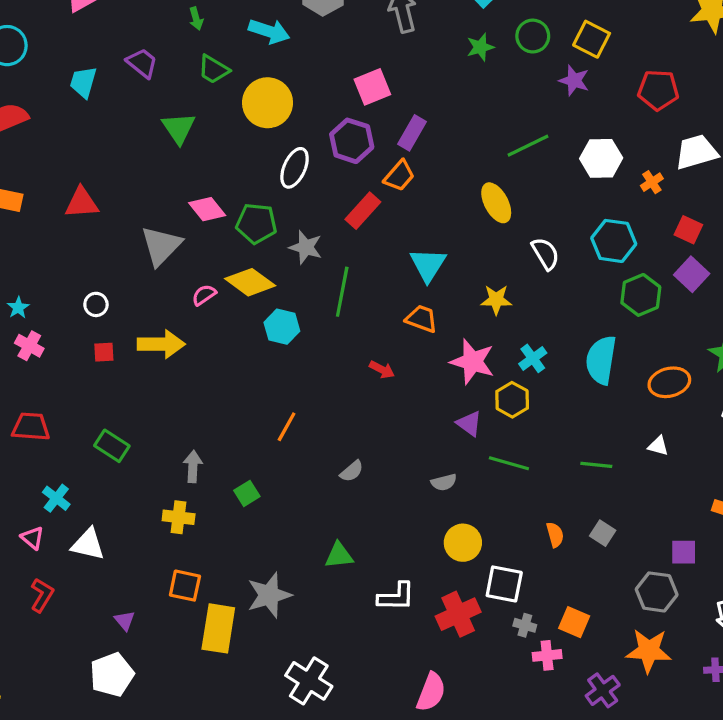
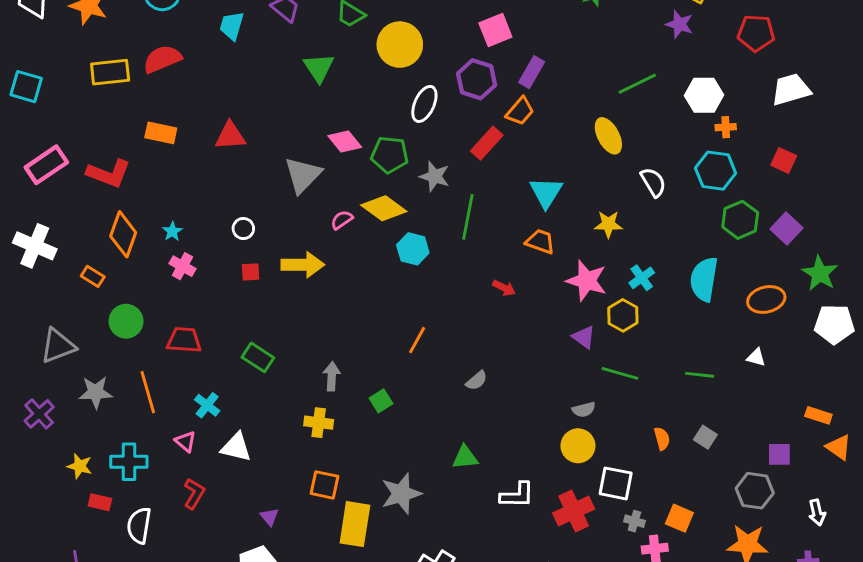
orange cross: (652, 182) -> (726, 127), moved, turned 30
purple square: (692, 274) -> (787, 229), moved
gray semicircle: (444, 482) -> (584, 410), moved

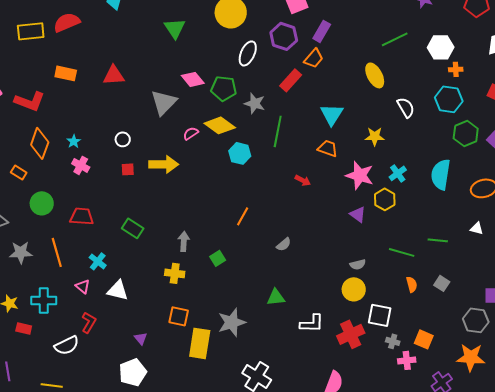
green line: (620, 373) -> (402, 252), moved
white semicircle: (139, 525) -> (67, 345), moved, turned -125

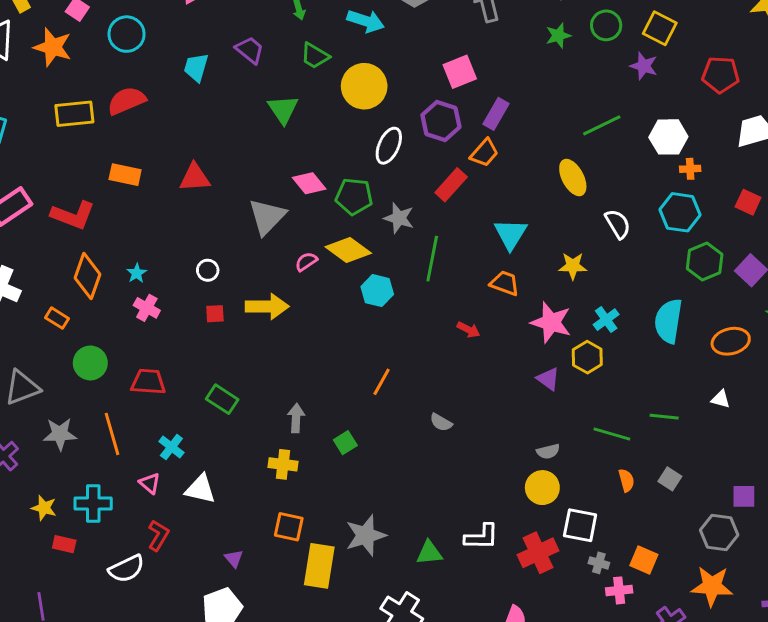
gray semicircle: (284, 244) -> (441, 422), turned 70
green triangle: (276, 297) -> (429, 553), moved

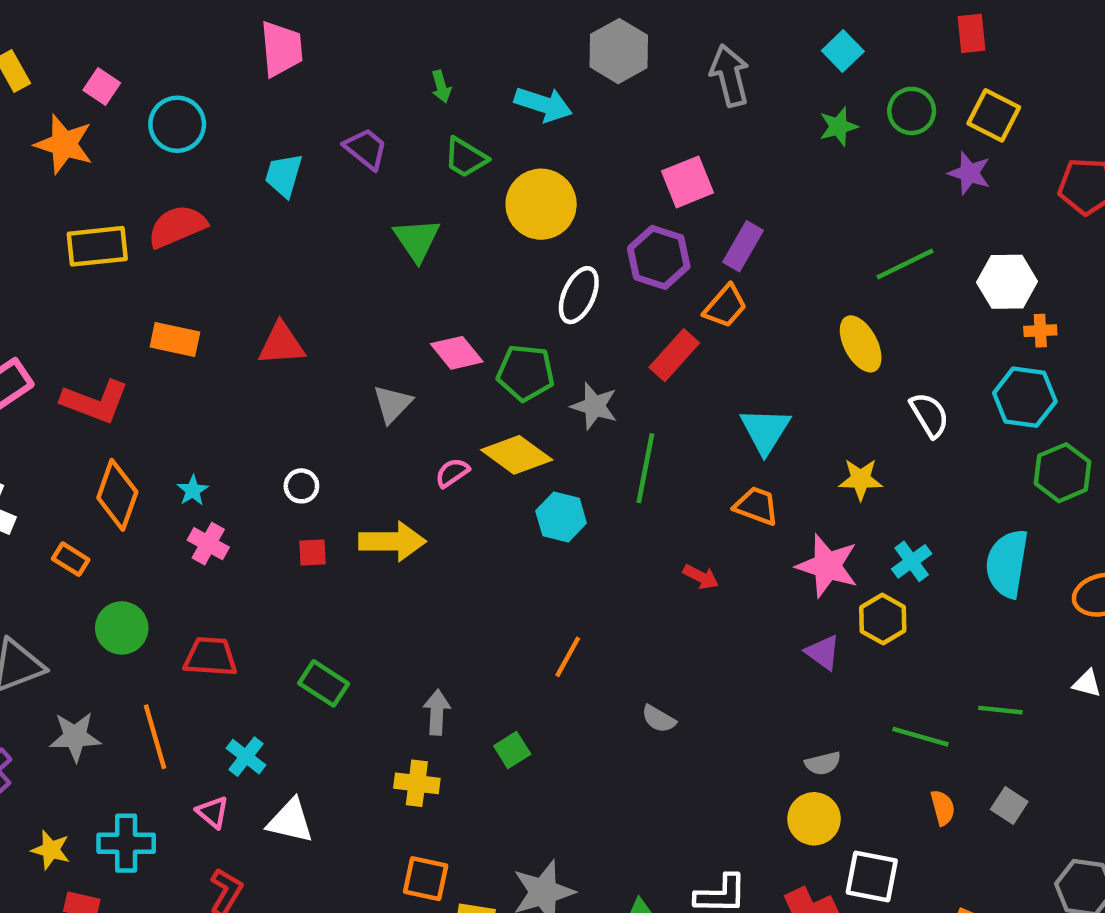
gray triangle: (267, 217) -> (392, 404), size x0.7

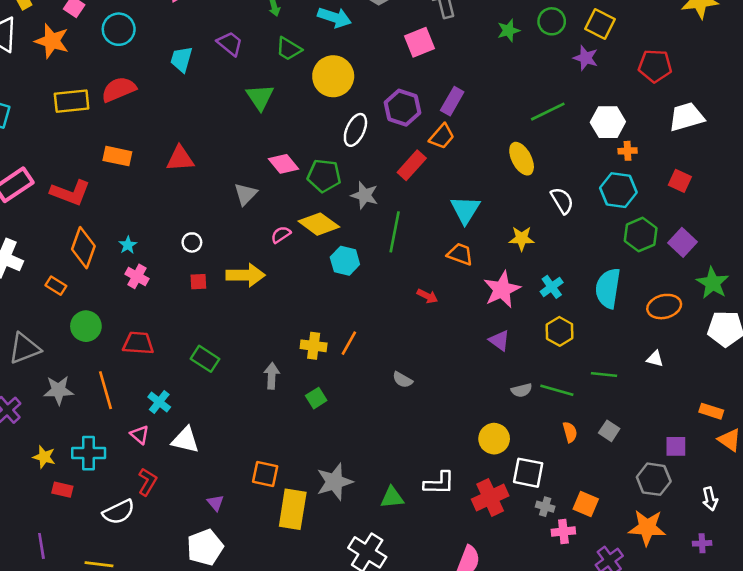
pink square: (688, 182) -> (420, 42), moved
pink star: (827, 566) -> (502, 290), turned 30
yellow hexagon: (883, 619) -> (560, 331), moved
gray semicircle: (823, 763) -> (522, 390), moved
yellow cross: (417, 783) -> (314, 346), moved

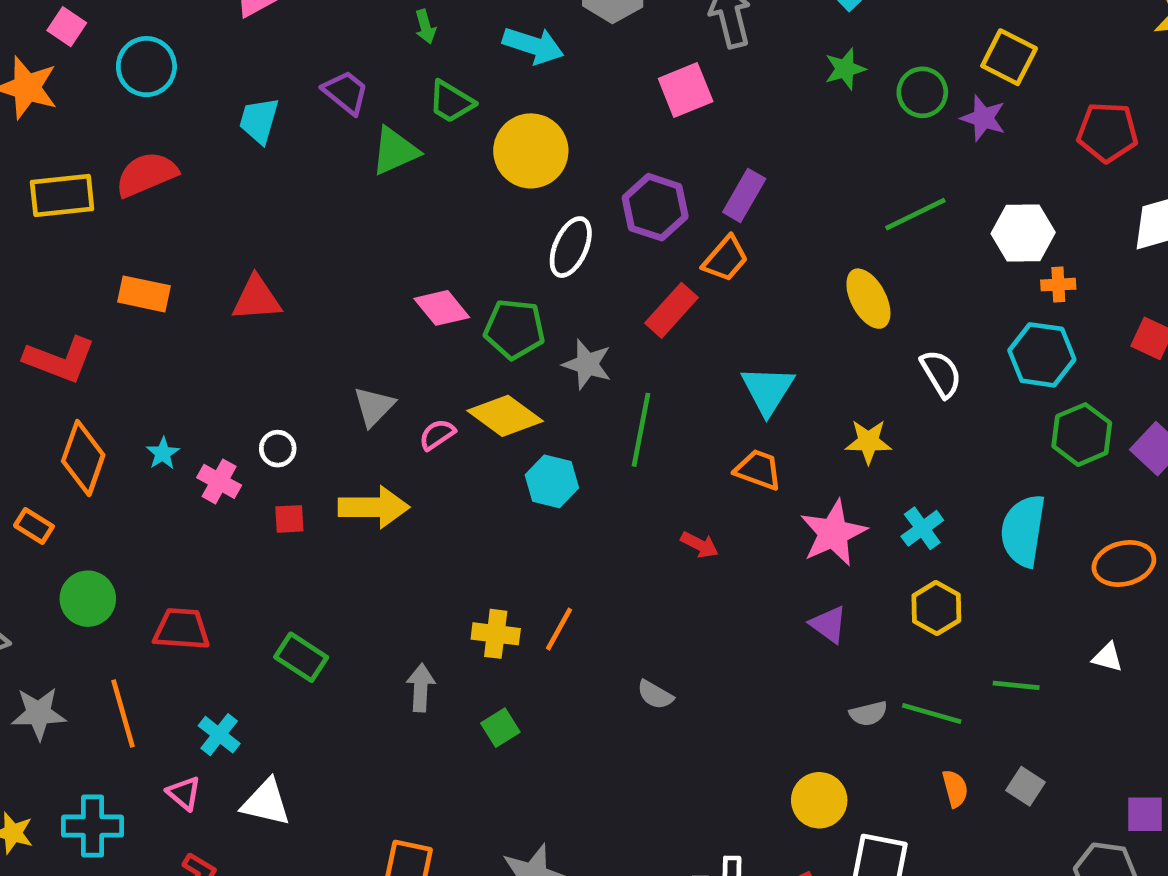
green circle: (552, 21) -> (922, 92), moved
green triangle: (260, 97) -> (395, 151), moved, turned 40
gray triangle: (246, 194) -> (374, 406), moved
pink cross: (137, 276) -> (219, 481), moved

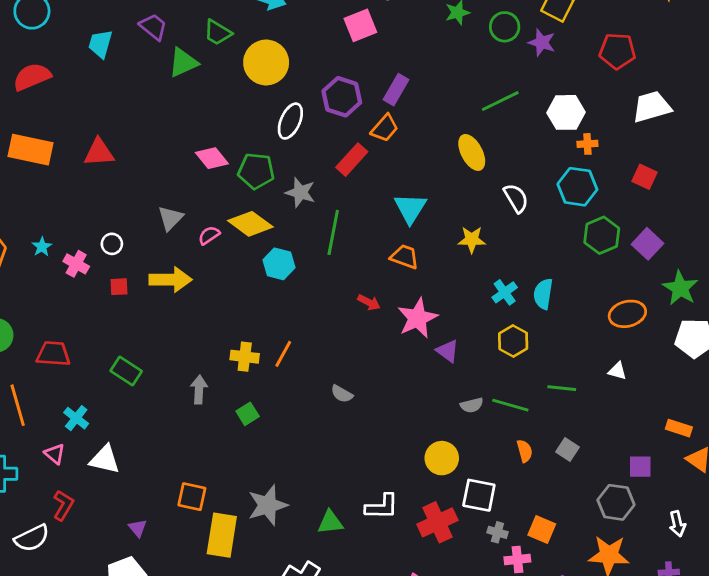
orange rectangle: (144, 294) -> (30, 150), size x1.4
cyan semicircle: (1023, 531) -> (543, 294), moved, size x0.7
pink star: (833, 533) -> (417, 318), moved

